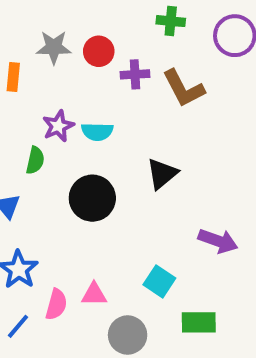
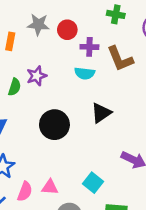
cyan semicircle: (97, 132) -> (85, 73), moved
green semicircle: (35, 160) -> (14, 87), moved

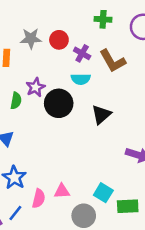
purple cross: (89, 47) -> (82, 53), turned 35
black circle: (54, 125) -> (59, 103), moved
cyan square: (93, 183) -> (103, 193), moved

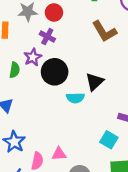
purple cross: (82, 53) -> (47, 37), moved
cyan semicircle: (81, 79) -> (75, 98), moved
cyan square: (103, 193) -> (109, 140), moved

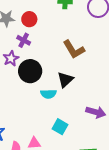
brown L-shape: (104, 31) -> (74, 49), moved
cyan square: (109, 140) -> (60, 127), moved

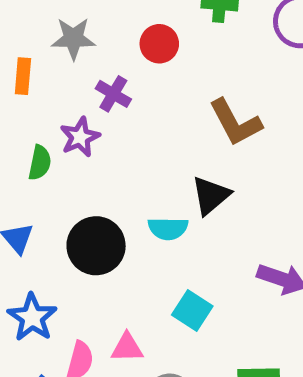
red circle: (29, 19) -> (159, 44), moved
black circle: (30, 71) -> (96, 246), moved

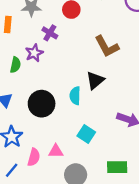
cyan semicircle: (168, 228) -> (75, 96), turned 90

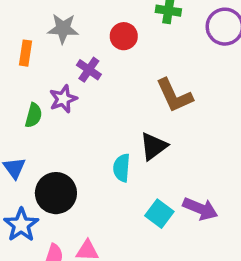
black circle: (42, 104) -> (56, 193), moved
cyan square: (86, 134) -> (159, 214), moved

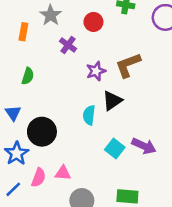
gray star: (63, 29) -> (51, 15), turned 30
brown L-shape: (174, 96) -> (128, 65), turned 92
purple star: (63, 99) -> (96, 71), moved

